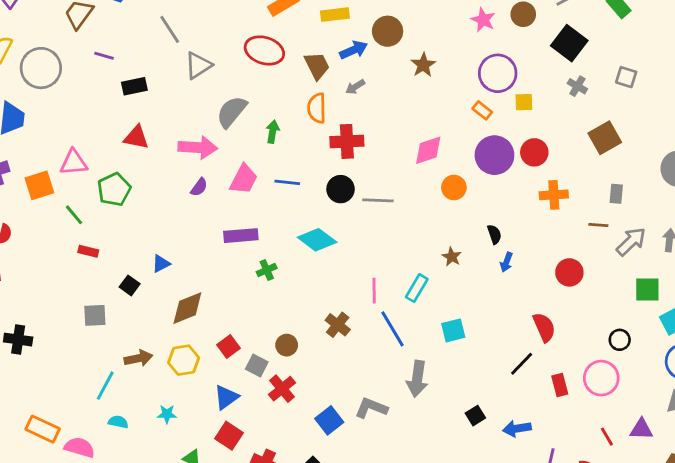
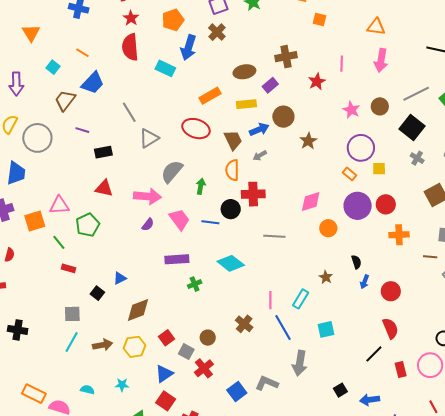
pink trapezoid: (244, 179) -> (180, 219), turned -65
black circle: (341, 189) -> (231, 209), moved
red circle: (569, 272) -> (391, 291), moved
cyan line: (105, 386) -> (72, 342), moved

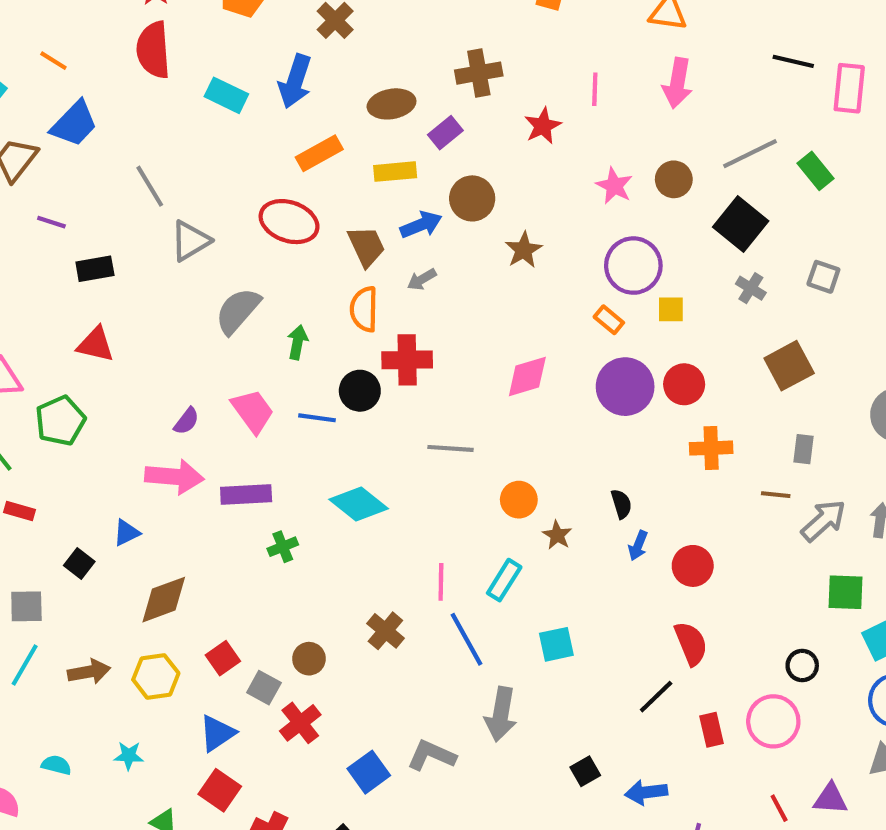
blue arrow: (188, 48) -> (295, 81), moved
pink arrow: (147, 196) -> (174, 477), moved
orange circle: (328, 228) -> (519, 500), moved

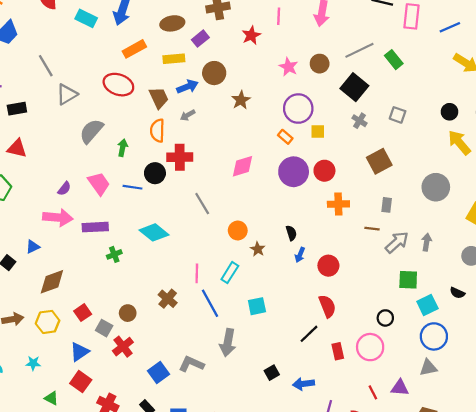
gray line: (451, 448) -> (202, 204), turned 55

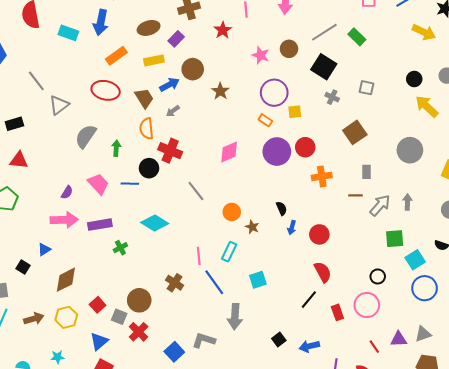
red cross: (180, 157) -> (170, 151), turned 30
brown circle: (128, 313) -> (139, 300), size x1.5
gray triangle: (428, 368) -> (423, 334), moved

